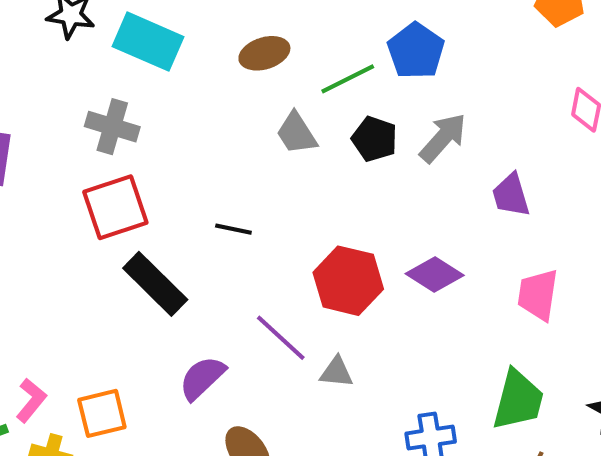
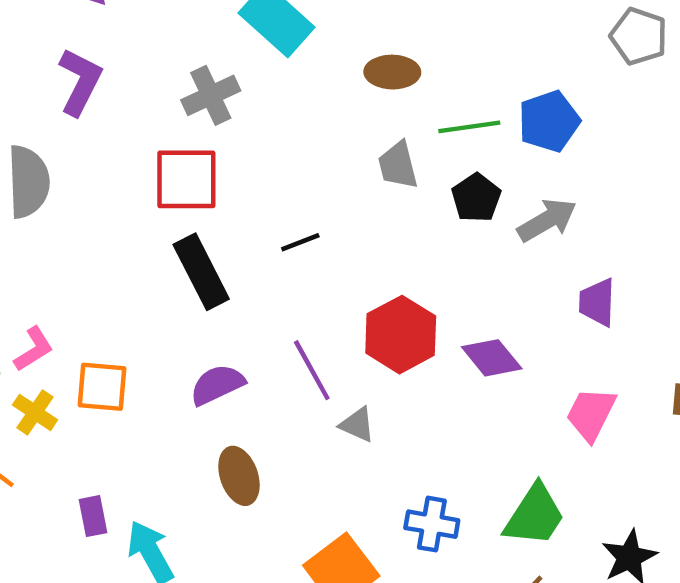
gray cross: (112, 127) -> (211, 95), turned 30
black line: (233, 229) -> (300, 242), turned -51

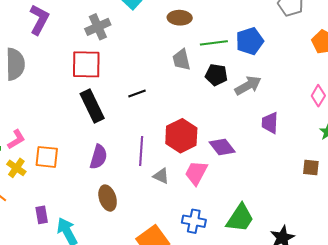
black pentagon: (476, 198) -> (216, 75), turned -30
purple line: (312, 370) -> (141, 151), turned 32
purple semicircle: (217, 385) -> (99, 157), turned 130
pink trapezoid: (591, 414) -> (196, 173), moved

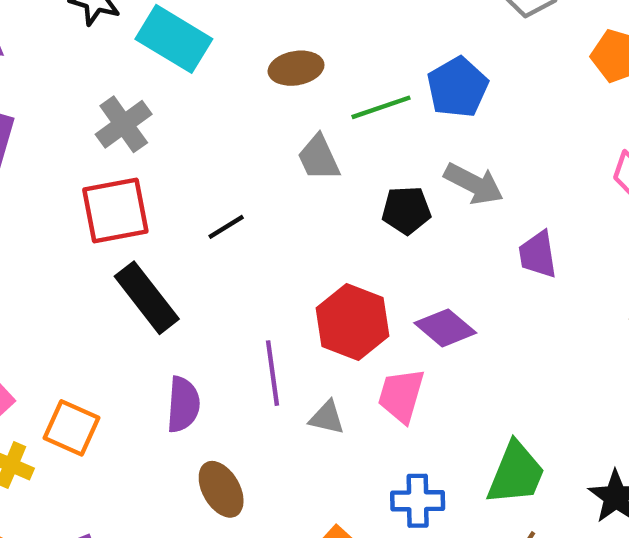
black pentagon: (216, 75) -> (406, 210), moved
gray arrow: (248, 85) -> (474, 184), turned 68
black line: (137, 94) -> (226, 227), moved
orange square: (47, 157) -> (71, 428), turned 30

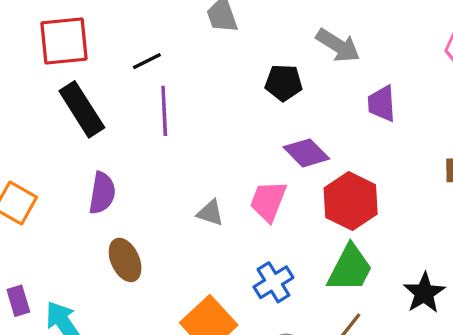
black pentagon: (406, 210) -> (284, 83), moved
red hexagon: (352, 322) -> (351, 201), moved
purple line: (273, 373) -> (164, 111), moved
blue cross: (418, 501) -> (273, 282), turned -36

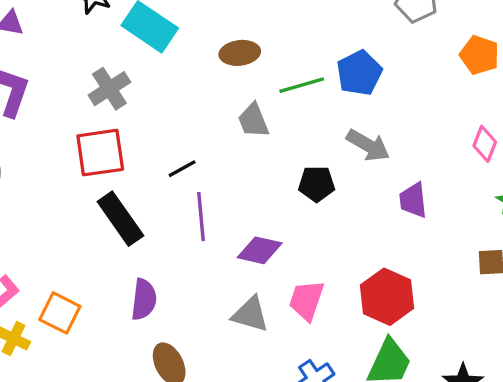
purple diamond: (306, 153) -> (260, 250), moved, turned -30
gray triangle: (210, 213) -> (250, 314), size x1.4

